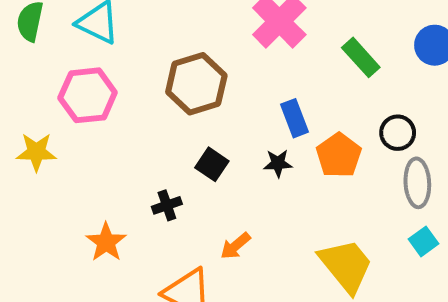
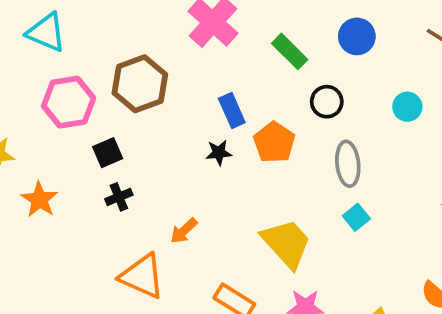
pink hexagon: (88, 95) -> (69, 102), moved
black circle: (398, 133) -> (327, 102), moved
black square: (212, 164) -> (108, 153), moved, turned 36
orange star: (106, 242) -> (40, 200), moved

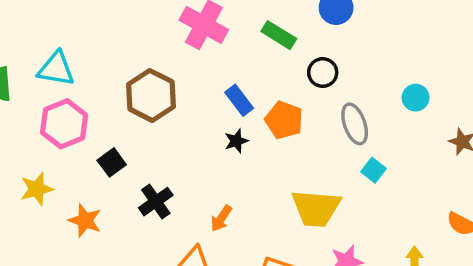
pink hexagon: (69, 102) -> (64, 124), moved
cyan circle: (407, 107) -> (416, 98), moved
black square: (108, 153) -> (112, 162), moved
black cross: (119, 197) -> (156, 202), size x1.4
yellow trapezoid: (286, 243) -> (316, 208), turned 150

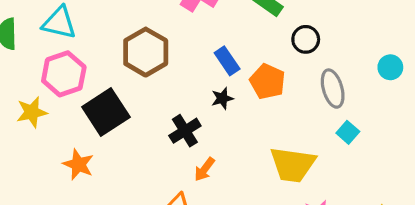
black square: (112, 162) -> (106, 112), size x1.8
yellow star: (37, 189) -> (32, 112), moved
black cross: (156, 202) -> (185, 131), moved

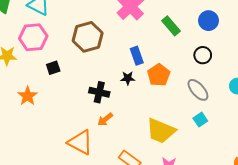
black circle: (306, 39) -> (203, 55), moved
gray ellipse: (333, 89) -> (198, 90), turned -40
black square: (106, 112) -> (53, 68), size x0.5
black cross: (185, 131) -> (99, 92), turned 30

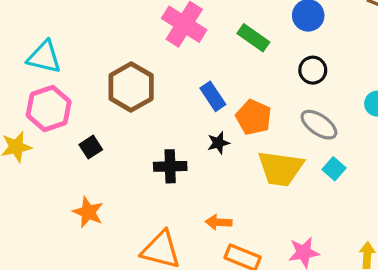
black star: (128, 78) -> (218, 143), moved
orange star: (28, 96) -> (88, 212), moved
orange arrow: (105, 119) -> (219, 222), moved, turned 56
yellow trapezoid: (161, 131) -> (281, 168), moved

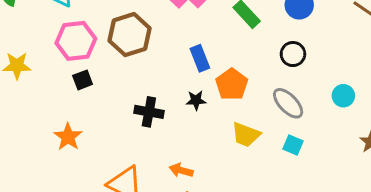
pink hexagon: (49, 108) -> (76, 41), moved
yellow trapezoid: (281, 168) -> (246, 135), size x0.7
cyan square: (334, 169) -> (293, 145), turned -30

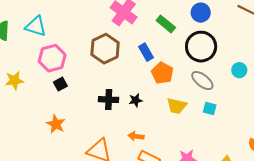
brown hexagon: (130, 35) -> (105, 49), moved
black circle: (293, 54) -> (201, 47), size x1.8
blue rectangle: (200, 58) -> (146, 52), moved
black star: (196, 100) -> (136, 100), moved

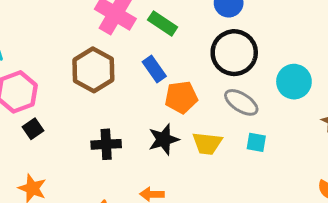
green rectangle: (166, 24) -> (163, 23), moved
cyan circle: (239, 70) -> (294, 82), size x1.5
orange pentagon: (162, 73) -> (181, 97), turned -30
black star: (136, 100) -> (164, 139), moved, size x1.5

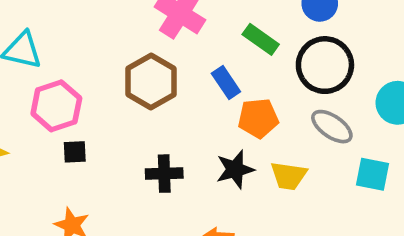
green rectangle: (163, 23) -> (261, 39), moved
black square: (33, 129) -> (75, 152), turned 30
cyan square: (256, 142) -> (372, 174), moved, size x1.4

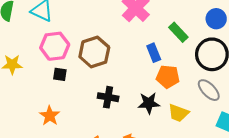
brown hexagon: (151, 81) -> (94, 52), moved

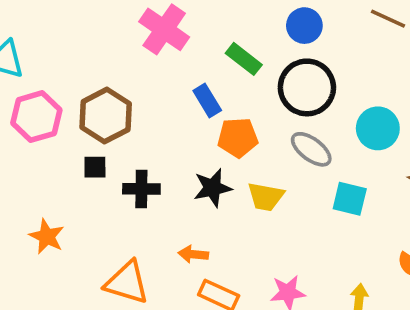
black square: (60, 74) -> (95, 167), moved

